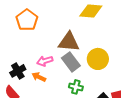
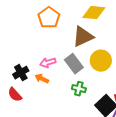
orange pentagon: (27, 20) -> (49, 18), moved
brown triangle: (69, 42) -> (83, 37), moved, turned -30

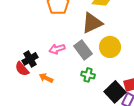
orange arrow: (42, 79) -> (46, 78), moved
red semicircle: (15, 95) -> (22, 69), moved

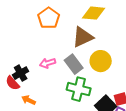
green cross: (88, 75) -> (79, 89), size x1.6
orange arrow: (46, 78) -> (29, 100), moved

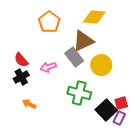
gray rectangle: (74, 64) -> (74, 57), moved
red semicircle: (13, 83) -> (21, 60), moved

